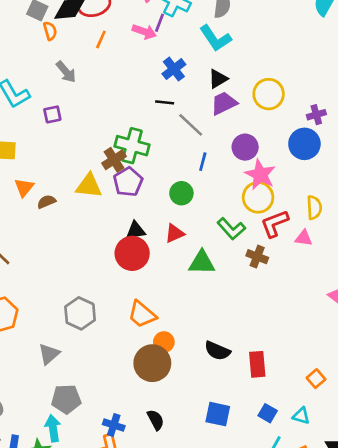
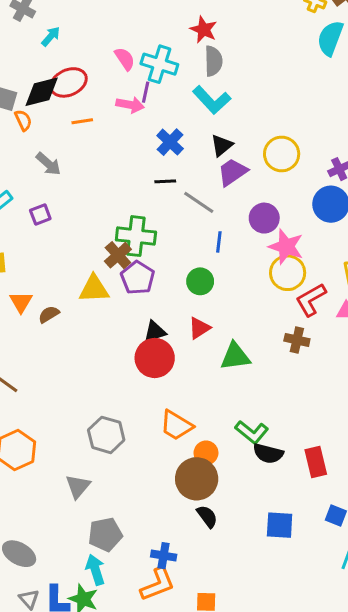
orange line: (101, 39) -> (82, 121), turned 66
green L-shape: (231, 229) -> (252, 432), moved
black semicircle: (156, 420) -> (207, 516), moved

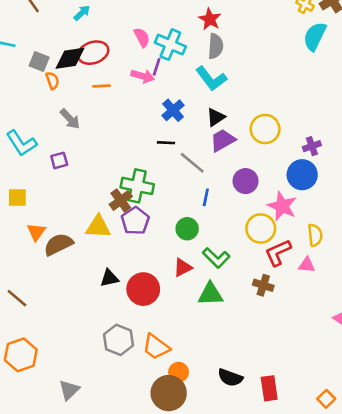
pink star: (286, 247) -> (282, 206), moved
brown semicircle: (49, 314) -> (58, 244), size x1.6
black triangle: (155, 332) -> (109, 278), moved
green L-shape: (252, 432) -> (216, 258), moved
gray hexagon: (106, 435) -> (118, 340), moved

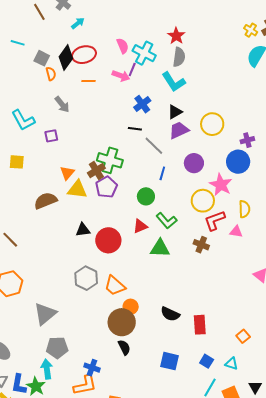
black diamond: (70, 58) -> (66, 58), turned -50
orange triangle: (36, 232) -> (67, 173), moved
gray triangle: (69, 390) -> (45, 314), size x1.4

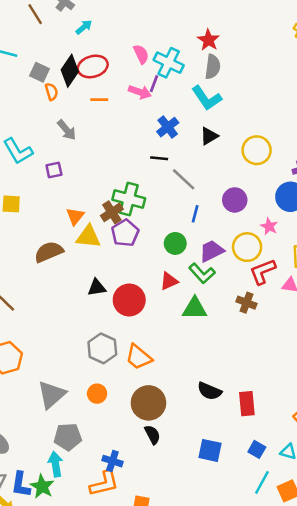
purple trapezoid: (179, 130) -> (212, 251), moved
pink star: (221, 185) -> (269, 226), size x0.6
orange circle: (131, 307) -> (97, 394), moved

